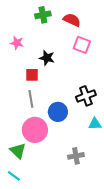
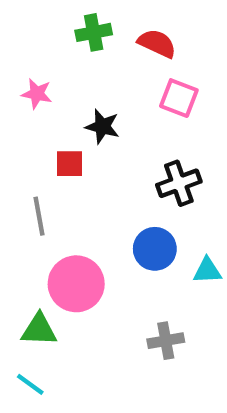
black cross: (86, 96) -> (179, 183), moved
gray line: (31, 99) -> (39, 216), moved
blue circle: (58, 112) -> (155, 249), moved
green triangle: (18, 151) -> (39, 330), turned -42

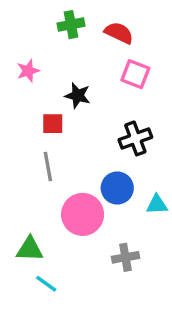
pink star: (37, 94) -> (28, 71), turned -30
gray line: (39, 216) -> (48, 167), moved
pink circle: (76, 284) -> (83, 214), moved
cyan line: (30, 384) -> (46, 284), moved

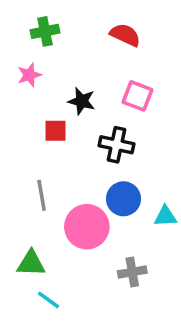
green cross: (71, 25) -> (45, 31), moved
pink square: (135, 74) -> (137, 96), moved
black cross: (135, 138) -> (117, 145), moved, turned 32
gray line: (48, 167) -> (42, 195), moved

